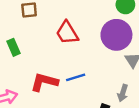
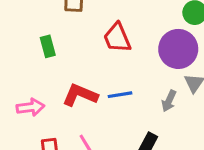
gray arrow: (123, 93) -> (169, 101), moved

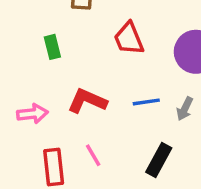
blue line: (120, 95) -> (146, 102), moved

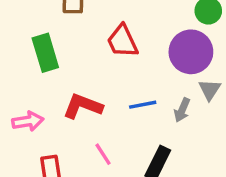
green rectangle: (52, 47) -> (45, 53), size x1.5
pink line: (93, 155) -> (103, 154), moved

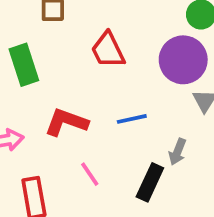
gray arrow: (182, 110) -> (177, 152), moved

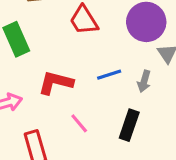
gray arrow: (177, 152) -> (144, 81), moved

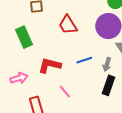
black rectangle: (129, 125) -> (108, 85), moved

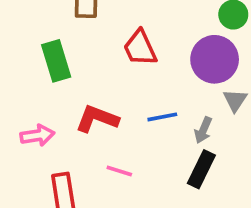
pink line: (65, 92) -> (119, 171), turned -40

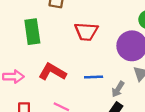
red trapezoid: (140, 48) -> (86, 32), turned -70

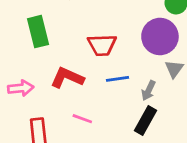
red trapezoid: (86, 32) -> (102, 45), moved

